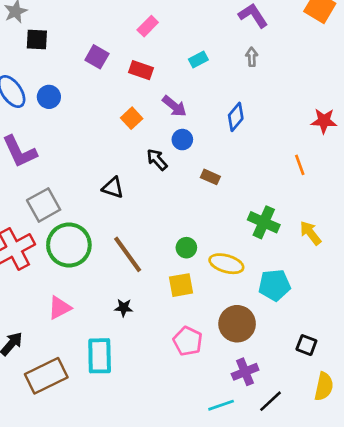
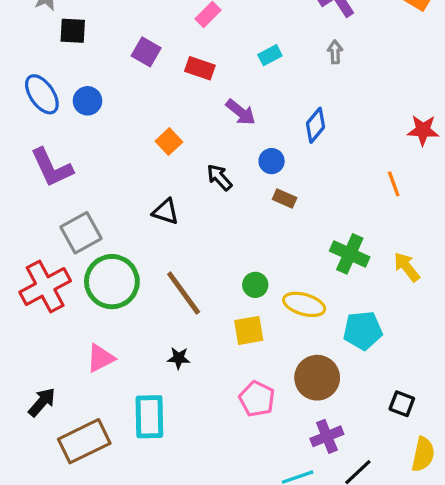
orange square: (132, 118) -> (169, 142), moved
blue circle: (182, 140) -> (272, 161), moved

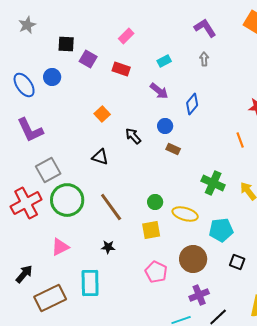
black square: (73, 31) -> (66, 44), moved
blue circle: (87, 101) -> (52, 77), moved
purple arrow: (241, 112) -> (159, 91), moved
black square: (402, 404) -> (237, 262), moved

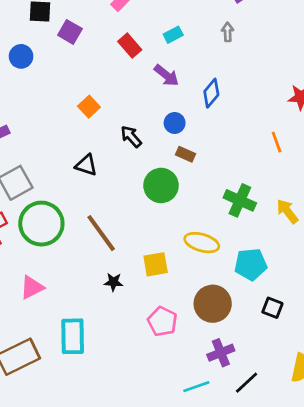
red rectangle: (121, 69) -> (130, 46), moved, turned 30
green circle: (155, 202) -> (161, 185), moved, size x1.6
black star: (108, 247) -> (113, 282), moved

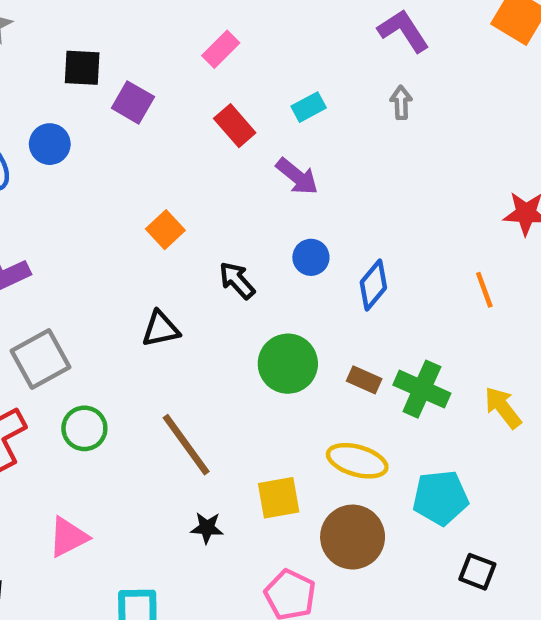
blue diamond: (211, 93) -> (373, 285), moved
brown rectangle: (185, 154) -> (364, 380), moved
black triangle: (86, 165) -> (161, 329), turned -30
green circle: (41, 224) -> (84, 428), size x0.6
brown circle: (213, 304) -> (353, 537), moved

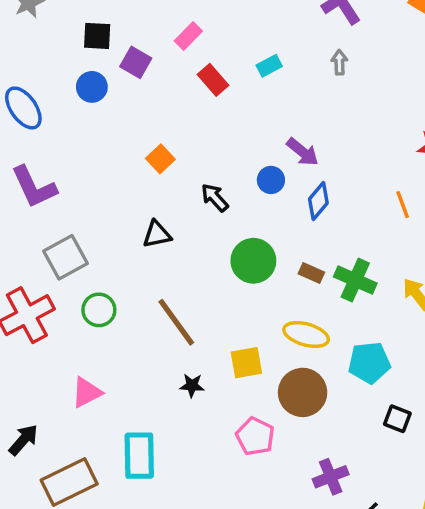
pink rectangle: (221, 49) -> (188, 36), moved
blue circle: (50, 144) -> (92, 87), moved
purple arrow: (297, 176) -> (303, 152), moved

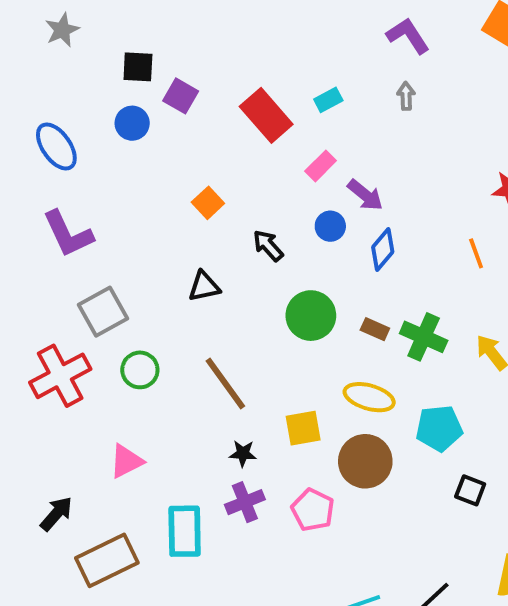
pink rectangle: (188, 36) -> (321, 166), moved
red rectangle: (213, 80) -> (266, 115), size x1.5
purple cross: (331, 477) -> (245, 502), moved

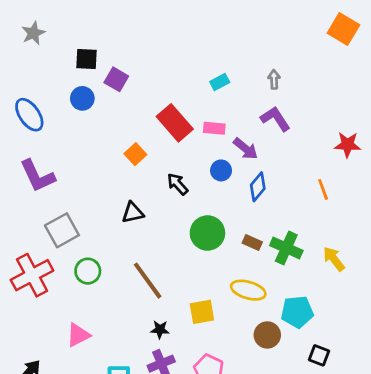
purple L-shape: (408, 36) -> (275, 119), moved
red rectangle: (266, 115) -> (175, 123), moved
pink rectangle: (321, 166) -> (214, 128), turned 50
brown circle: (365, 461) -> (267, 335), moved, size x0.7

